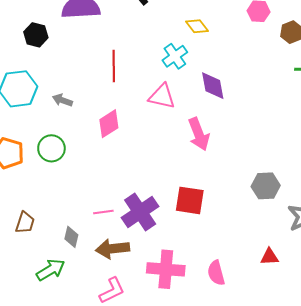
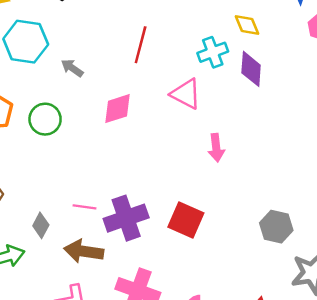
purple diamond: (213, 86) -> (251, 69), moved
pink arrow: (199, 134) -> (216, 148), size x0.7

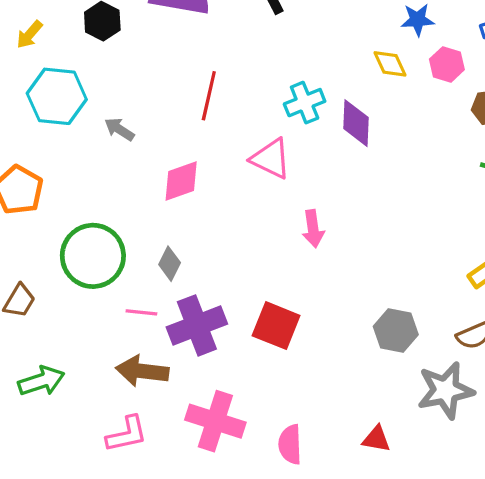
yellow diamond: (247, 25) -> (390, 64), moved
green circle: (45, 119) -> (93, 256), moved, size x1.5
gray diamond: (41, 225) -> (170, 264), moved

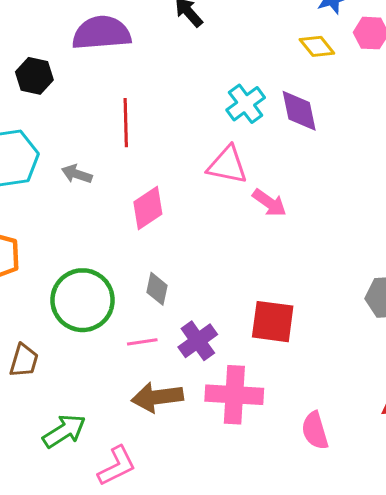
red line: (209, 96) -> (126, 123), moved
pink arrow: (313, 229) -> (269, 203), moved, turned -32
purple cross: (197, 325) -> (198, 341), size x0.7
pink cross: (215, 421) -> (234, 395), moved
pink L-shape: (127, 434) -> (117, 466), moved

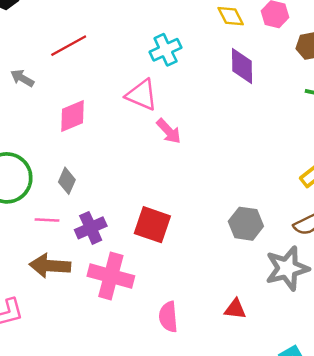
purple diamond: (299, 111) -> (242, 66), moved
red line: (126, 123) -> (69, 46), turned 51

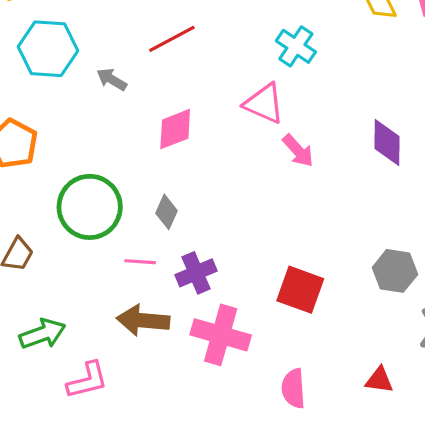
cyan cross: (166, 50) -> (296, 46), turned -32
purple diamond: (242, 66) -> (387, 142), moved
red square: (152, 225) -> (300, 290), moved

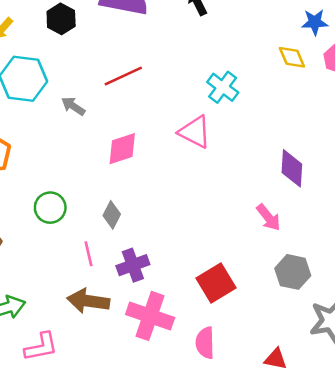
pink arrow: (298, 151) -> (268, 217), moved
green circle: (90, 207) -> (50, 208), size x0.6
pink line: (140, 262) -> (88, 254), turned 70
red square: (300, 290) -> (216, 283), turned 36
pink semicircle: (293, 388) -> (205, 343), moved

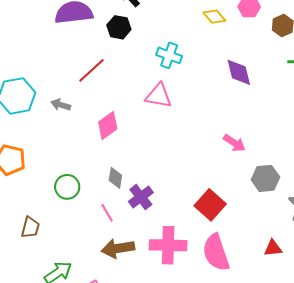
black hexagon: (61, 19) -> (119, 27), moved
purple diamond: (292, 168) -> (239, 72), moved
purple cross: (133, 265) -> (141, 197), moved
pink semicircle: (205, 343) -> (216, 252), size x1.5

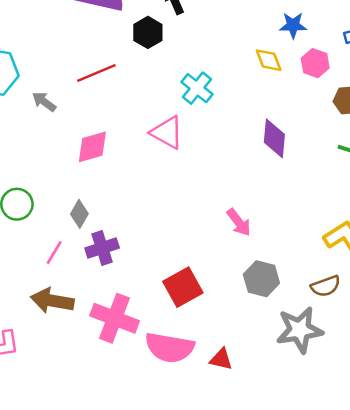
pink line: (107, 213) -> (54, 253), turned 42
red triangle: (273, 248) -> (221, 359), moved
pink semicircle: (216, 252) -> (170, 348), turned -81

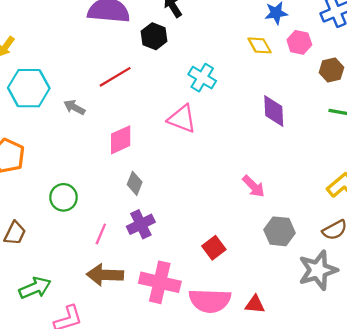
gray diamond: (79, 214) -> (135, 183), moved
red square: (183, 287) -> (214, 248), size x0.7

